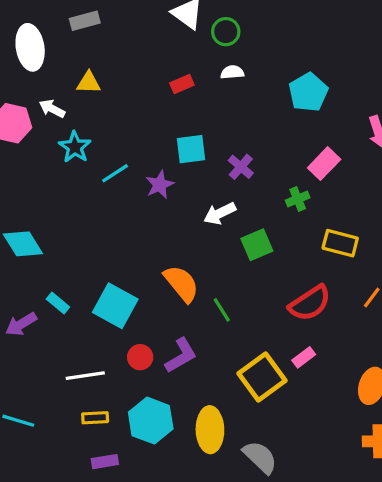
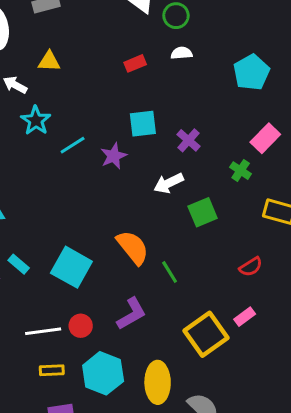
green cross: (298, 199) -> (241, 171), turned -35
red semicircle: (310, 303) -> (251, 267), size x0.6
red circle: (140, 357) -> (81, 326), moved

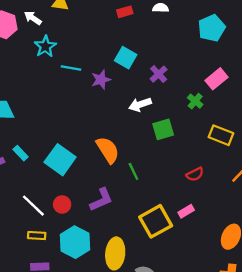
cyan square: (143, 124) -> (126, 58), turned 30
cyan line: (73, 145) -> (71, 68), turned 36
white line: (43, 331) -> (33, 206), turned 45

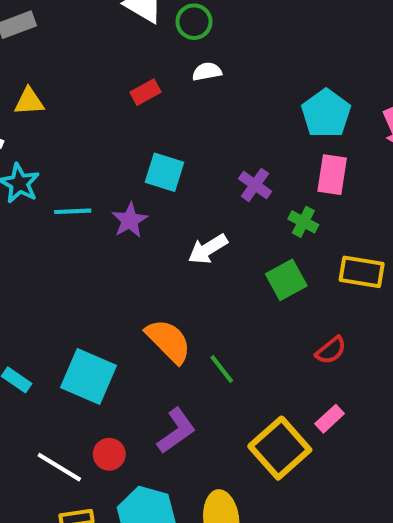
cyan pentagon: (212, 28) -> (326, 113), moved
purple cross: (159, 74) -> (255, 185), moved
pink rectangle: (216, 79) -> (332, 175), turned -30
green square: (163, 129) -> (286, 280), moved

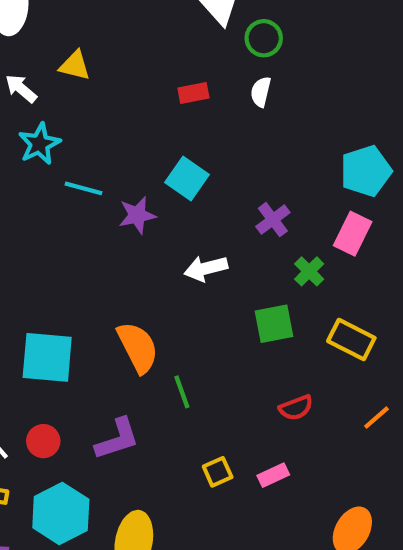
white semicircle: (207, 72) -> (261, 92), turned -84
cyan square: (89, 376) -> (47, 357), turned -36
yellow square: (280, 448) -> (218, 472), moved, size x0.5

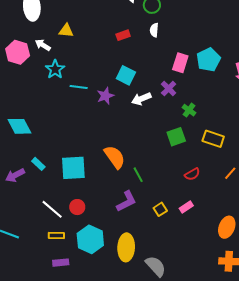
pink rectangle: (353, 234) -> (180, 63), moved
white arrow: (206, 268) -> (141, 99), moved
purple L-shape: (117, 439) -> (126, 201), moved

